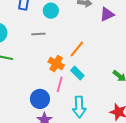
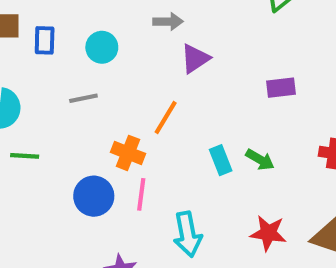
purple triangle: (107, 14) -> (195, 58), moved
cyan rectangle: (77, 73) -> (221, 160), moved, turned 32
blue circle: (40, 99) -> (94, 196), moved

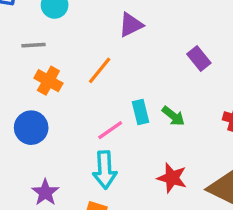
purple rectangle: (281, 88) -> (199, 59), turned 50
orange cross: (128, 153) -> (48, 81), moved
pink line: (141, 194) -> (110, 130), moved, turned 40

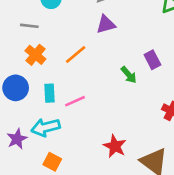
cyan rectangle: (141, 112) -> (50, 93), moved
green arrow: (173, 116) -> (129, 75), moved
cyan arrow: (105, 170) -> (46, 127), moved, turned 68

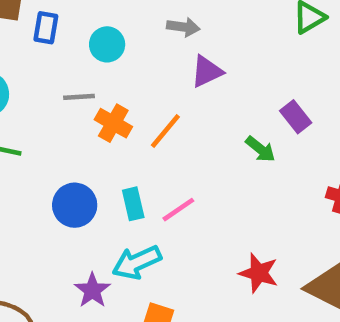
orange cross: (35, 55) -> (113, 123), moved

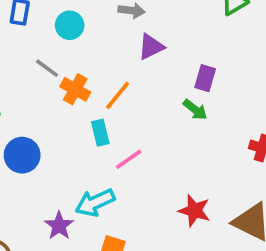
gray line: (79, 97) -> (47, 68), turned 40
purple rectangle: (296, 117) -> (205, 78), moved, turned 55
cyan rectangle: (133, 204) -> (100, 133), moved
blue circle: (75, 205) -> (22, 155), moved

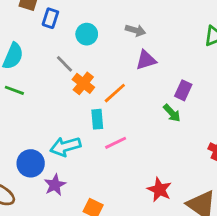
blue circle: (22, 155) -> (31, 163), moved
cyan arrow: (95, 203) -> (65, 146), moved

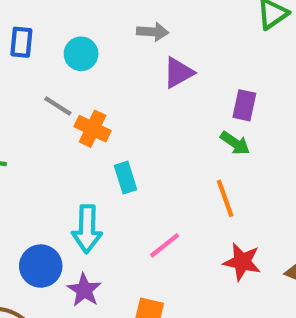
orange line: (115, 93) -> (225, 198), moved, turned -55
pink line: (116, 143) -> (165, 245), moved
cyan arrow: (65, 146) -> (87, 229), turned -60

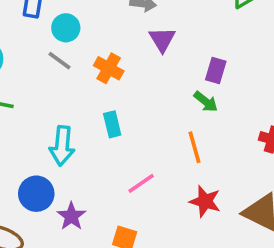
cyan circle: (81, 54) -> (66, 28), moved
purple triangle: (178, 73) -> (162, 39), turned -36
orange cross: (93, 129) -> (109, 68), moved
cyan arrow: (87, 229) -> (62, 146), moved

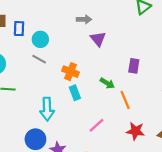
orange cross: (109, 68) -> (71, 72), moved
purple rectangle: (216, 71) -> (134, 66), moved
green arrow: (206, 102) -> (107, 83), moved

